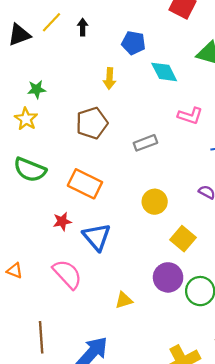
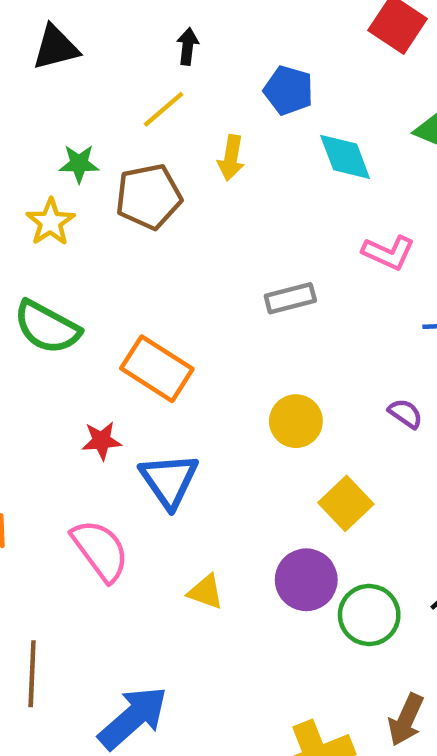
yellow line: (51, 22) -> (164, 109), moved
brown pentagon: (92, 123) -> (149, 197), moved
yellow triangle: (124, 300) -> (206, 592), moved, turned 30

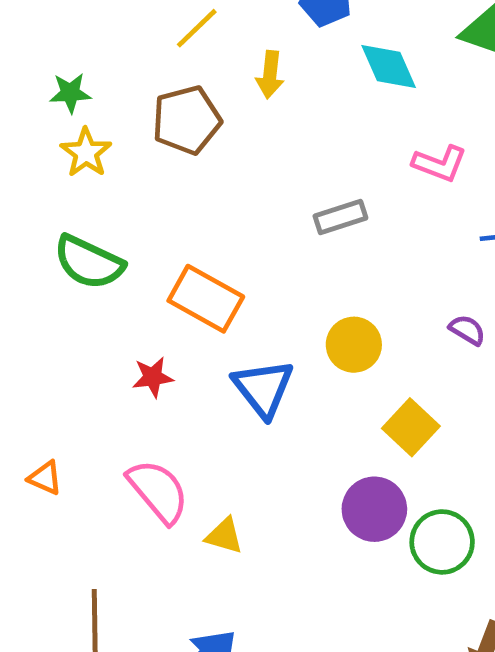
green star: (79, 164) -> (70, 93), moved
blue triangle: (169, 480) -> (263, 388), moved
yellow triangle: (206, 592) -> (224, 536), moved

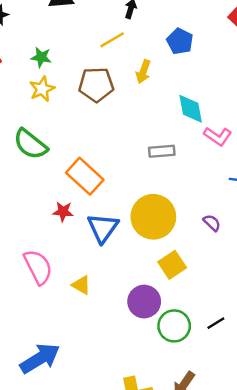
cyan diamond: (389, 67) -> (191, 109), moved
yellow circle: (354, 345) -> (153, 217), size x1.6
red star: (153, 377) -> (63, 212), moved
yellow triangle: (224, 536) -> (81, 285), moved

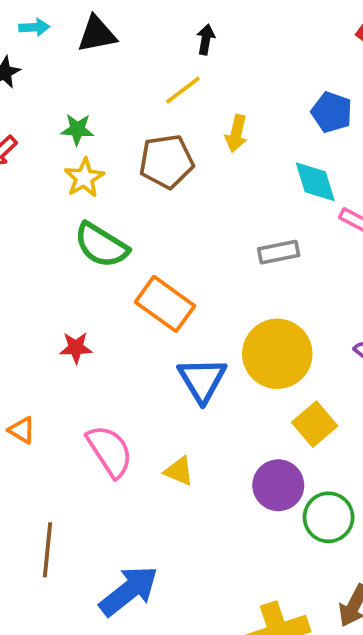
blue pentagon: (180, 41) -> (332, 112), moved
green semicircle: (30, 144) -> (101, 245), moved
red star: (63, 212) -> (76, 348), moved

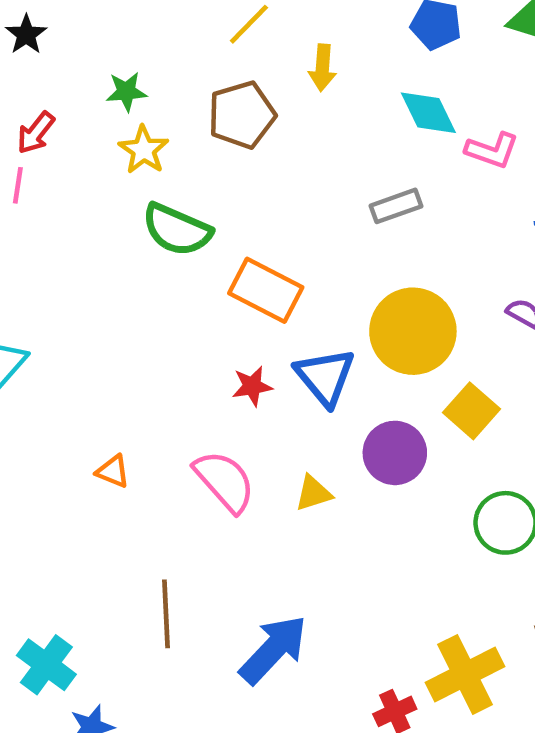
red star: (76, 348) -> (252, 386), moved
yellow triangle: (179, 471) -> (313, 493), turned -32
purple circle: (278, 485) -> (395, 453), moved

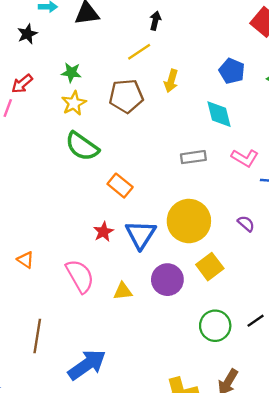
pink L-shape: (492, 150) -> (245, 158), moved
orange rectangle: (266, 290) -> (120, 186), size x0.7
red star: (252, 386) -> (103, 232), turned -30

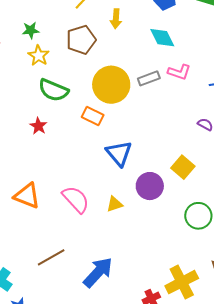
pink L-shape: (245, 158) -> (179, 72), moved
yellow circle: (189, 221) -> (111, 85), moved
red star: (103, 232) -> (38, 126), moved
orange triangle: (25, 260) -> (27, 196), size x1.8
brown line: (37, 336) -> (51, 257), turned 64

